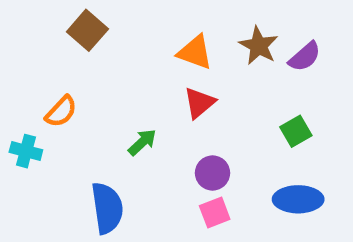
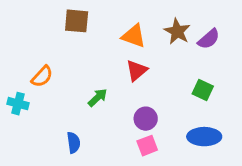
brown square: (87, 30) -> (77, 21), moved, turned -36
green square: (296, 131) -> (203, 90), turned -35
blue semicircle: (107, 208) -> (74, 143), size x0.6

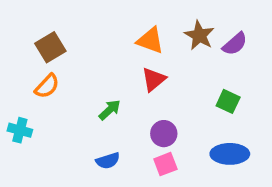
brown square: (77, 21) -> (50, 47), moved, turned -36
cyan cross: (18, 104) -> (20, 130), moved
blue semicircle: (74, 143) -> (108, 161), moved, turned 80

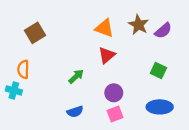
orange semicircle: (47, 86) -> (23, 69), moved, turned 138

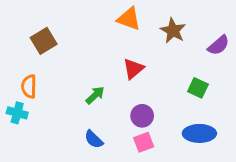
orange triangle: (104, 28) -> (129, 19), moved
purple semicircle: (163, 31) -> (219, 45), moved
blue semicircle: (75, 112) -> (94, 139), turned 63

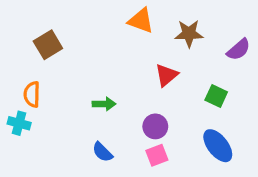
brown star: (173, 31) -> (189, 34), turned -30
red triangle: (133, 69) -> (167, 75), moved
green arrow: (95, 95) -> (104, 104), turned 42
blue ellipse: (199, 133) -> (218, 146), turned 52

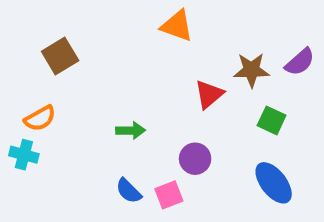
brown star: (189, 34) -> (251, 70), moved
orange semicircle: (32, 94) -> (40, 118), turned -120
pink square: (157, 155) -> (169, 195), moved

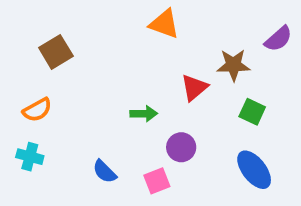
purple semicircle: (300, 62) -> (278, 39), moved
green arrow: (131, 130) -> (144, 114), moved
cyan cross: (24, 155) -> (30, 157), moved
blue semicircle: (129, 191) -> (105, 172), moved

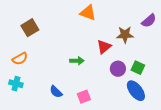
green square: (252, 112) -> (138, 68), moved
purple circle: (181, 147) -> (118, 69), moved

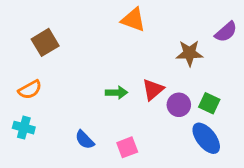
red triangle: (104, 47) -> (153, 90), moved

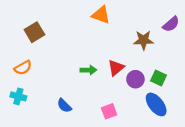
pink square: (127, 147) -> (109, 111), moved

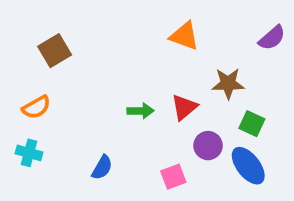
orange triangle: (101, 15) -> (184, 36), moved
brown star: (143, 40) -> (228, 83), moved
purple circle: (135, 79) -> (208, 146), moved
blue semicircle: (64, 106) -> (102, 167), turned -105

